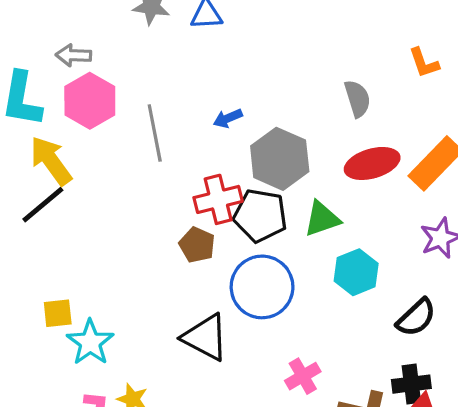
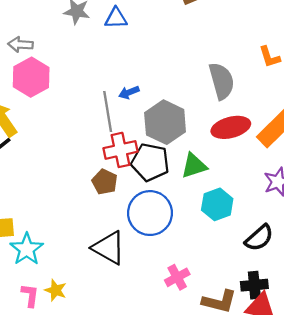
gray semicircle: (357, 99) -> (222, 81), size x1.4
gray line: (155, 133) -> (108, 111), moved

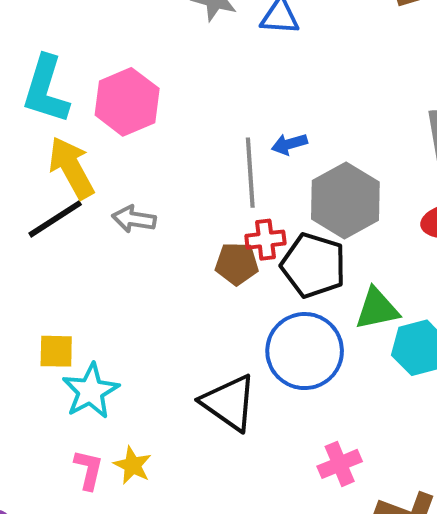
gray arrow: (20, 45) -> (134, 219), moved
red cross: (120, 150) -> (265, 240), size x0.7
green triangle: (194, 166) -> (377, 309), moved
brown pentagon: (105, 182) -> (237, 264), moved, turned -30

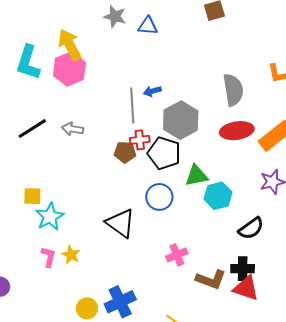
yellow arrow: (71, 168) -> (70, 45), moved
blue circle: (305, 351) -> (159, 197), size x0.7

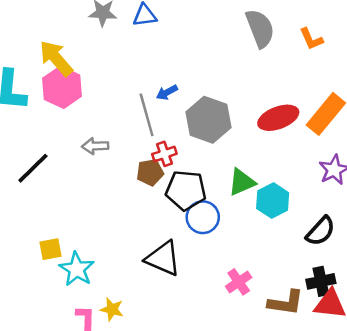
gray semicircle: (233, 90) -> (260, 28), moved
gray arrow: (73, 129) -> (95, 146), moved
black pentagon: (164, 153) -> (186, 190), moved

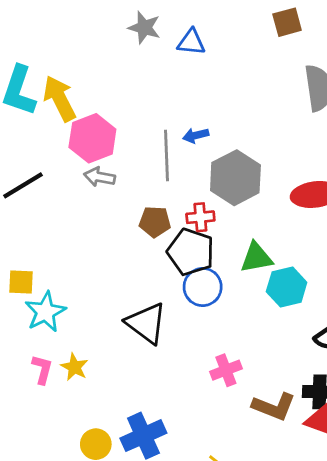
yellow arrow: (56, 58) -> (60, 98), moved
pink hexagon: (62, 87) -> (92, 138), moved
red cross: (164, 154) -> (200, 217), moved

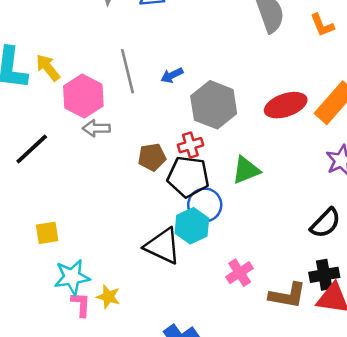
yellow arrow: (60, 98) -> (48, 68), size x0.7
gray line: (167, 155) -> (128, 71), moved
cyan hexagon: (287, 287) -> (192, 226), moved
cyan star: (45, 312) -> (72, 277), moved, turned 30

